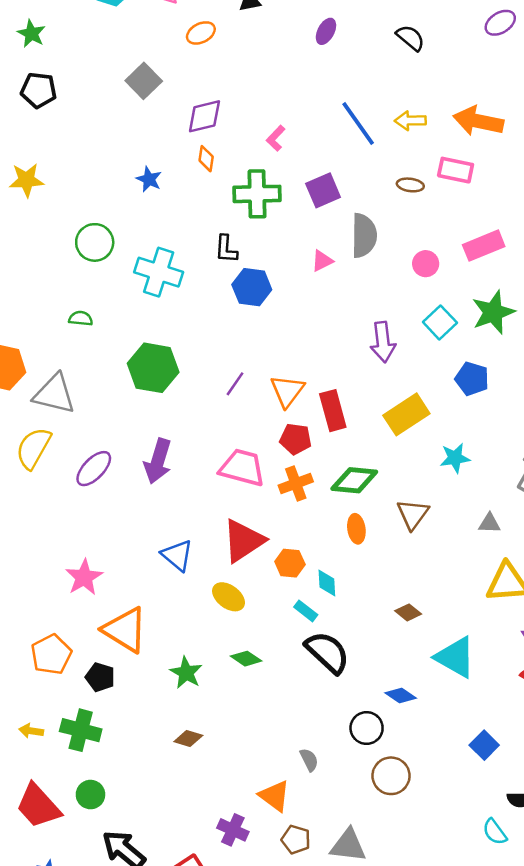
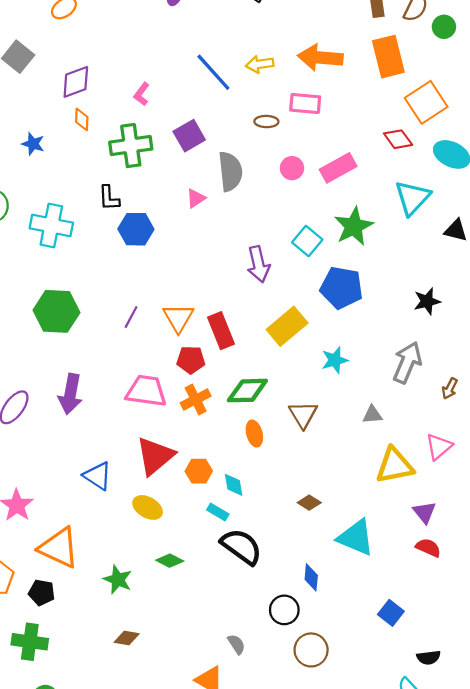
pink circle: (426, 264) -> (292, 168), moved
blue pentagon: (472, 379) -> (342, 288), size x1.4
blue diamond: (401, 696) -> (311, 577), turned 68

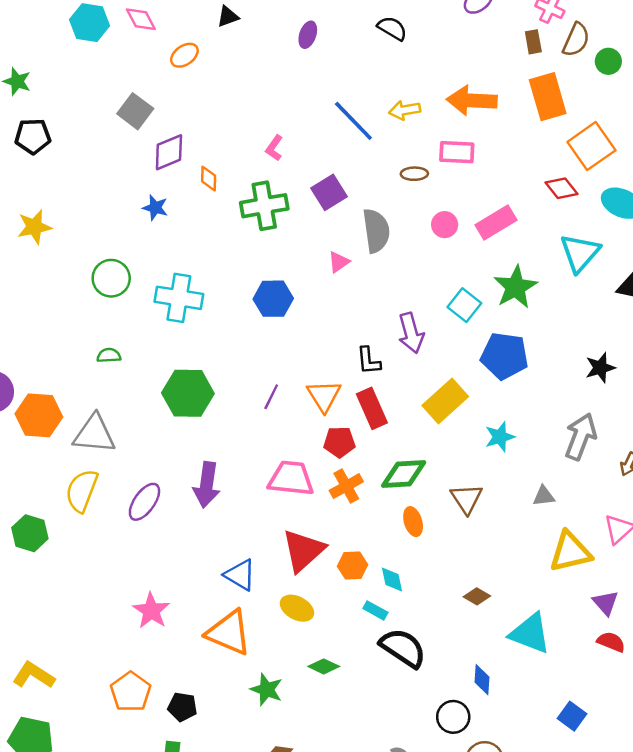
purple diamond: (76, 82) -> (169, 152), moved
black L-shape: (109, 198) -> (369, 361), moved
orange triangle: (59, 548) -> (229, 633), moved

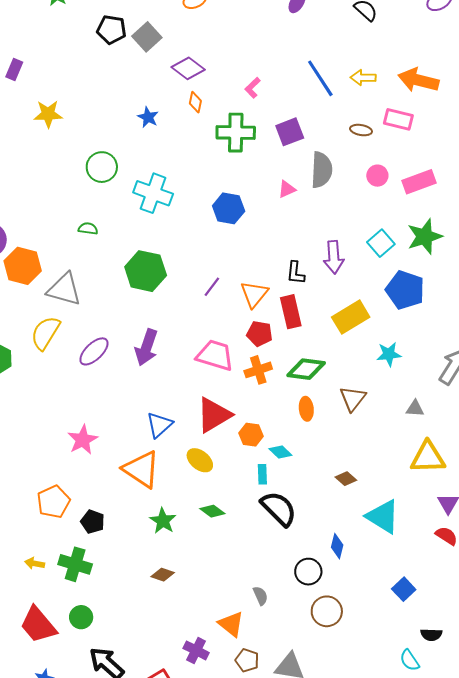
black pentagon: (33, 136) -> (112, 30), moved
purple diamond: (169, 152) -> (188, 68), moved, turned 48
blue triangle: (240, 575) -> (159, 425), turned 36
cyan diamond: (392, 580) -> (280, 452), turned -45
cyan rectangle: (375, 610) -> (262, 474), turned 48

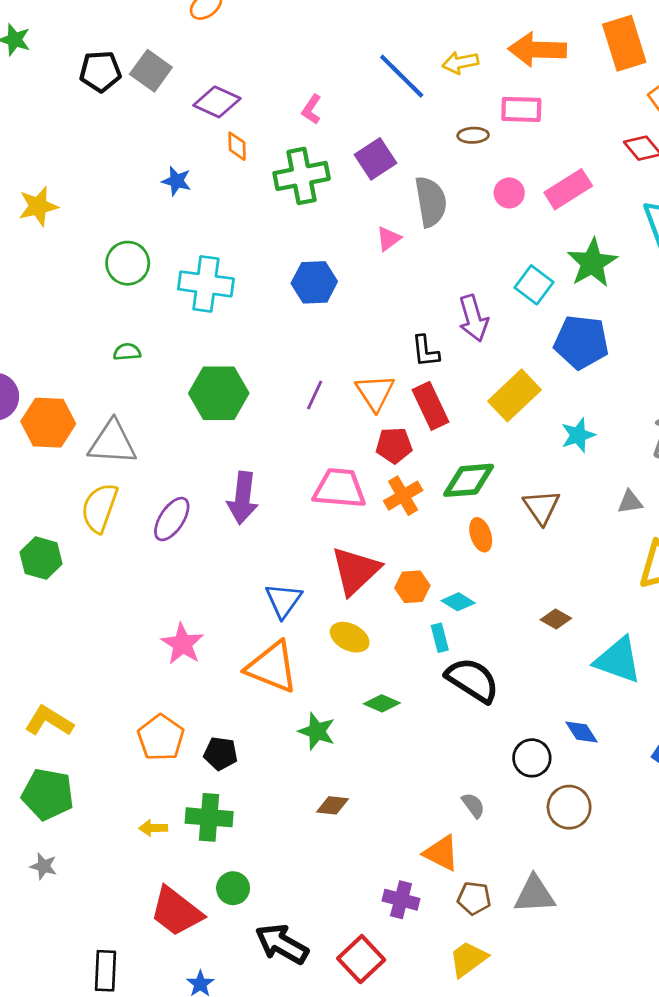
blue diamond: (337, 546) -> (582, 732), moved, turned -35

